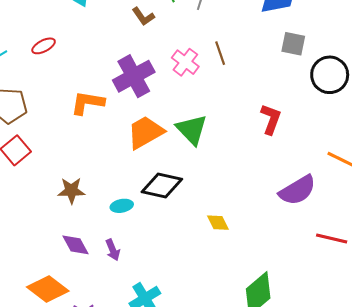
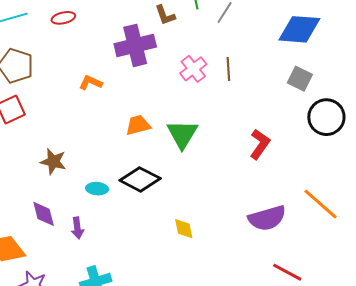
purple cross: (134, 76) -> (135, 45), moved
orange L-shape: (88, 103) -> (91, 83), size x0.7
orange trapezoid: (145, 132) -> (138, 125), size x0.7

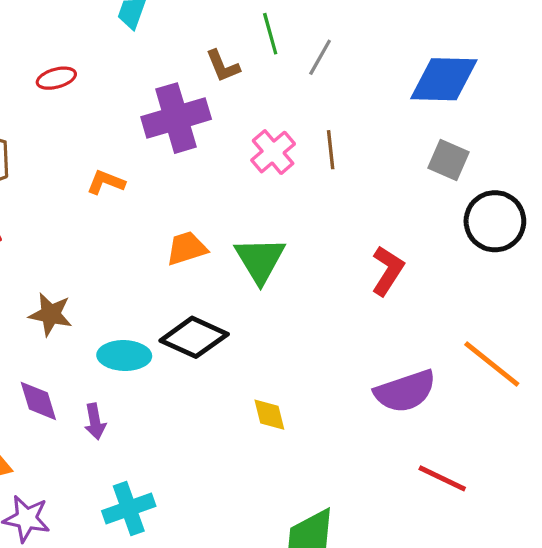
cyan ellipse: (97, 189) -> (124, 356), size x1.4

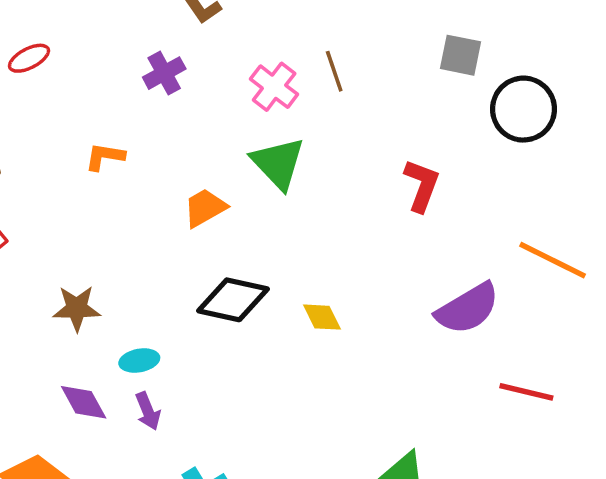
purple cross: (176, 118) -> (164, 73), size x0.6
green triangle: (260, 260) -> (278, 163), moved
cyan ellipse: (124, 356) -> (139, 361), moved, size x0.7
yellow diamond: (269, 415) -> (322, 317), moved

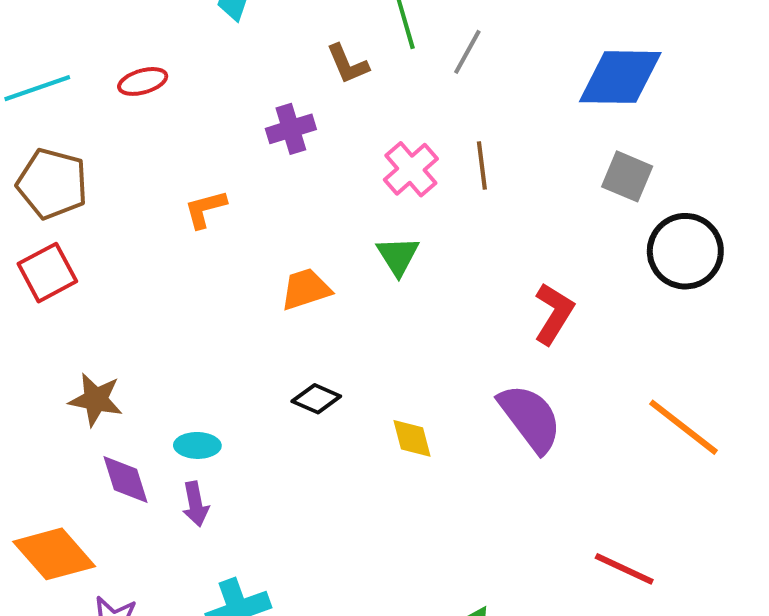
orange L-shape: (105, 157) -> (205, 209), turned -36
green triangle: (278, 163) -> (398, 256), size x0.7
black diamond: (233, 300) -> (316, 399), size x0.6
brown star: (77, 308) -> (96, 400), moved
purple semicircle: (468, 309) -> (530, 418), moved, turned -108

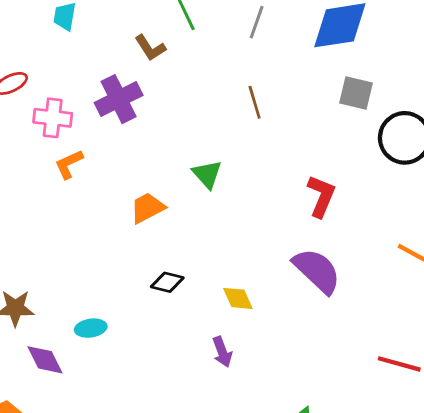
gray line: (467, 52) -> (257, 22), moved
purple cross: (291, 129) -> (119, 99), size x1.4
pink cross: (411, 169) -> (53, 118), moved, turned -33
purple arrow: (195, 504) -> (222, 352), moved

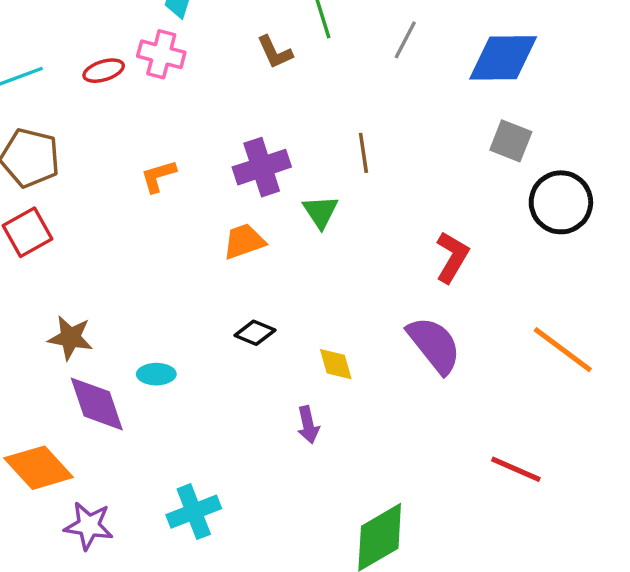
purple cross: (119, 99) -> (262, 167), moved
brown line: (255, 102) -> (363, 153), moved
pink cross: (53, 118) -> (161, 54), moved
purple diamond: (45, 360) -> (97, 404), size x1.4

